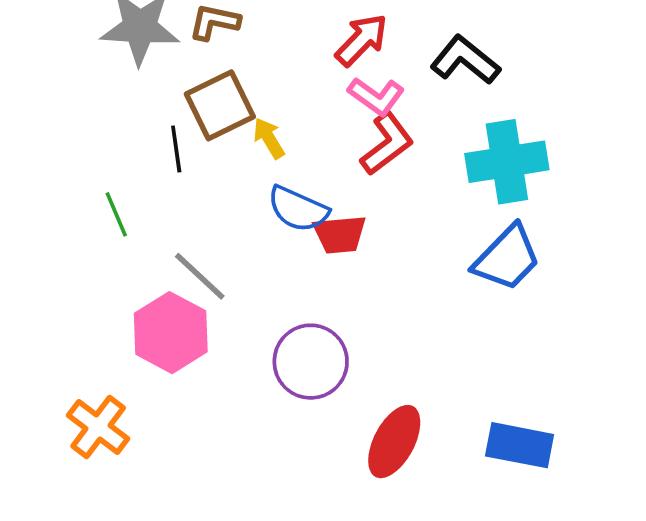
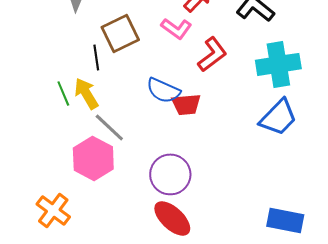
pink L-shape: (376, 96) -> (176, 28), moved
yellow arrow: (269, 138) -> (86, 93), moved, size x1.4
red ellipse: (394, 442) -> (172, 218), moved, turned -75

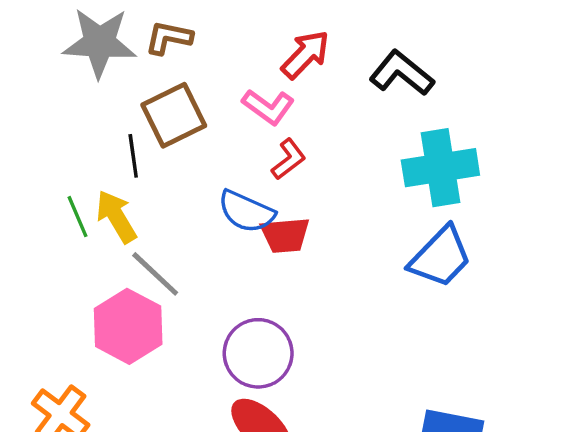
red L-shape: (212, 54) -> (289, 159), moved, size x0.7

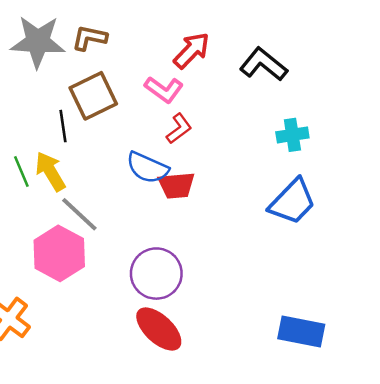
cyan cross: (440, 168) -> (292, 135), size x0.6

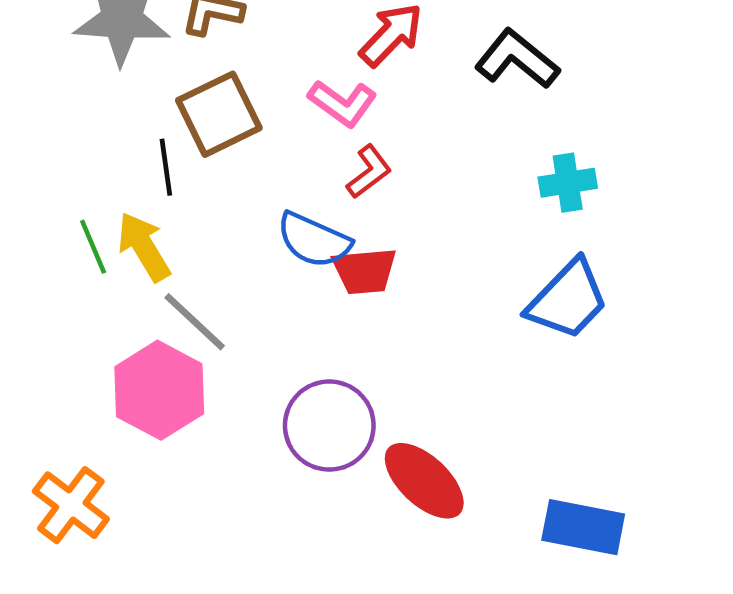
red ellipse: (159, 329) -> (424, 481), moved

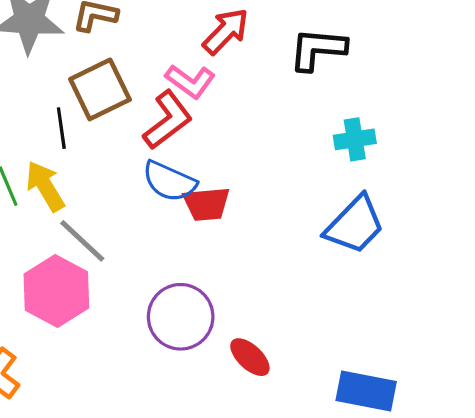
black L-shape: (517, 59) -> (318, 49), turned -34
red L-shape: (369, 172) -> (168, 120), moved, size x1.5
red ellipse: (424, 481) -> (250, 357), size x0.7

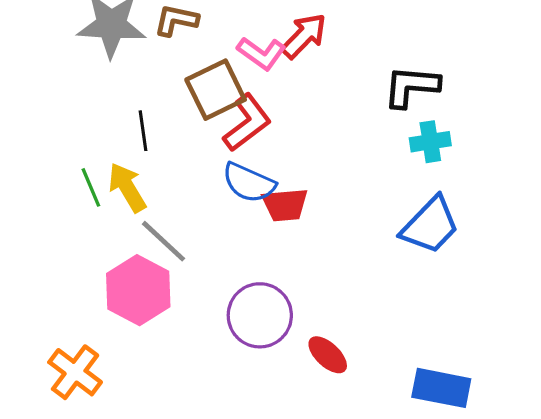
black L-shape: (318, 49) -> (411, 86), moved
pink L-shape: (190, 81) -> (261, 53), moved
brown square: (100, 89) -> (216, 90), moved

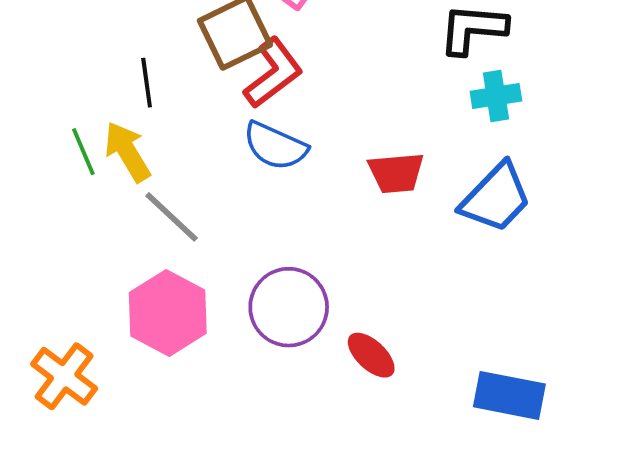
red trapezoid: (285, 205) -> (396, 173), moved
pink hexagon: (138, 290) -> (168, 313), moved

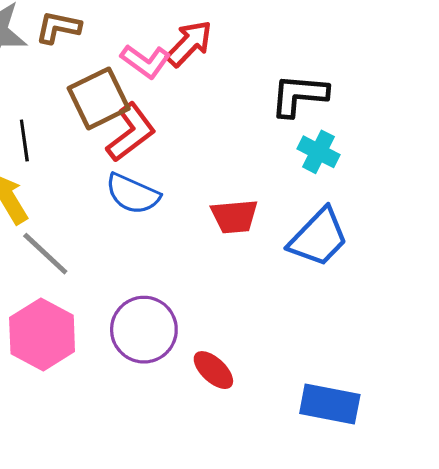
cyan cross: (496, 96) -> (318, 152), turned 36

